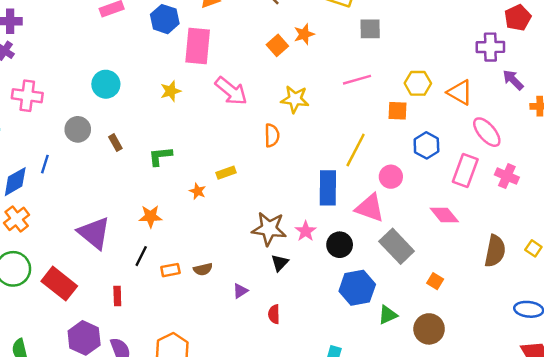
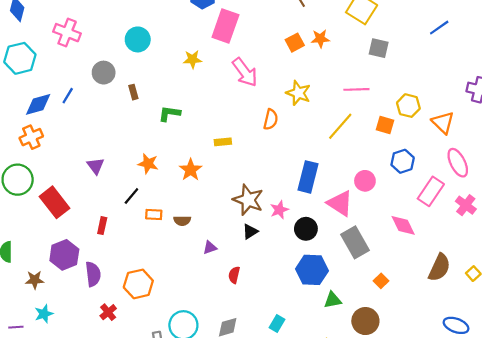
yellow line: (356, 150) -> (340, 126), moved
orange star: (198, 191) -> (191, 170), moved, size x1.5
purple triangle: (94, 233) -> (96, 166), size x0.6

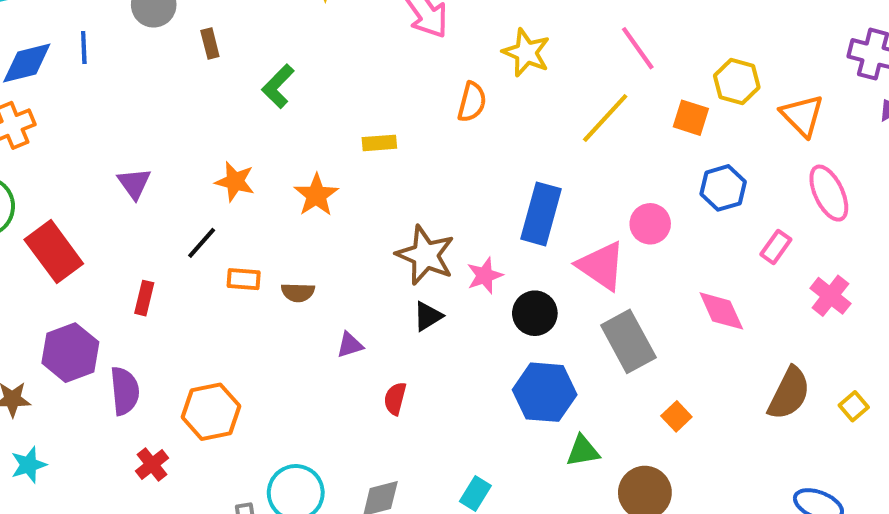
pink line: (356, 89) -> (638, 48), turned 55
blue line: (68, 96) -> (84, 47), turned -35
green L-shape: (169, 114) -> (278, 86), turned -55
pink rectangle: (431, 191) -> (776, 247), size x0.6
pink cross: (466, 205) -> (830, 296), moved

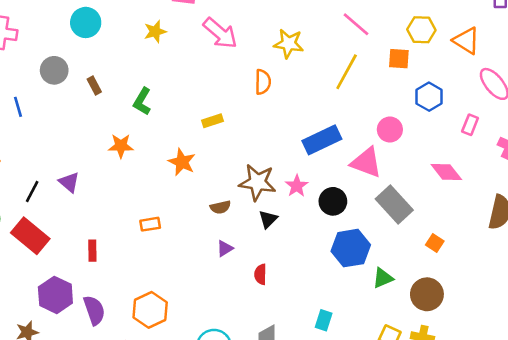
orange star: (235, 181) -> (121, 146), moved
blue rectangle: (541, 214) -> (322, 140), turned 63
black line: (202, 243) -> (32, 191), moved
brown semicircle: (298, 292) -> (220, 207), moved

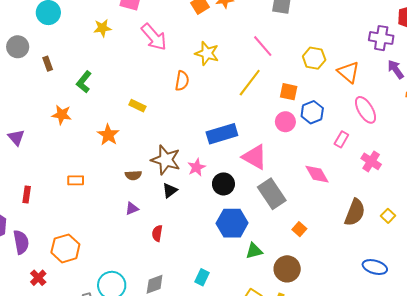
orange square: (399, 59) -> (289, 92), moved
yellow rectangle: (213, 121) -> (137, 106), turned 35
pink circle: (390, 130) -> (285, 122), moved

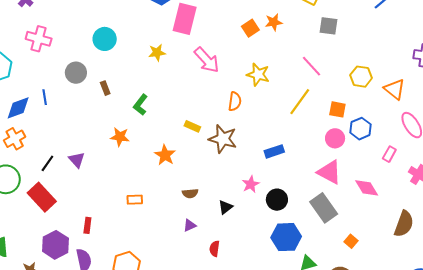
blue rectangle: (222, 134) -> (274, 151), size x0.7
pink triangle: (255, 157) -> (329, 172), moved
brown star: (166, 160) -> (223, 139), moved
red rectangle: (27, 195) -> (87, 225), moved

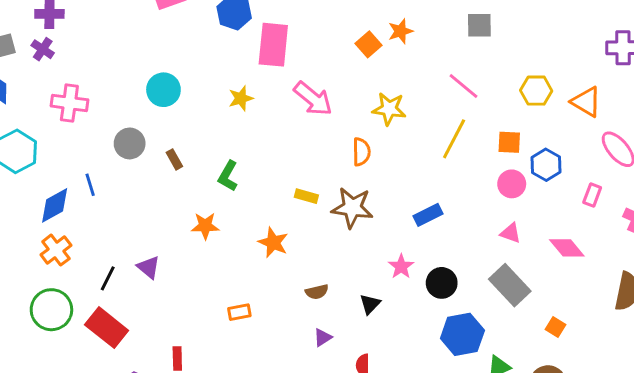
pink triangle: (329, 172) -> (511, 233), size x0.6

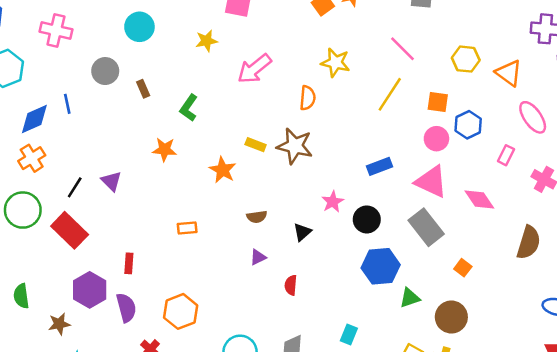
pink arrow: (313, 99) -> (254, 69), moved, turned 96
yellow rectangle: (306, 196) -> (256, 145), moved
blue rectangle: (428, 215) -> (380, 166), moved
pink triangle: (511, 233) -> (431, 182), size x1.8

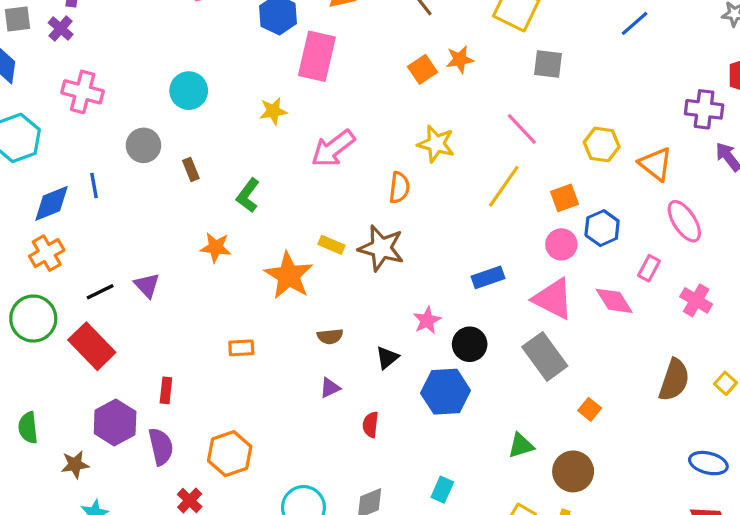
orange square: (438, 102) -> (564, 198), turned -30
orange star: (223, 170) -> (289, 276), size x1.4
black line: (75, 187) -> (100, 292), turned 30
pink diamond: (479, 199) -> (614, 301), moved
blue hexagon: (381, 266) -> (446, 392), moved

